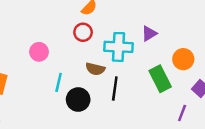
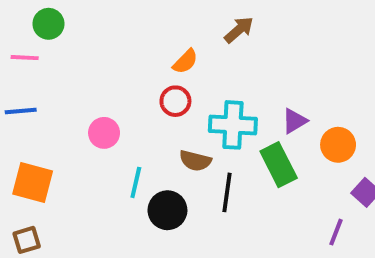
purple triangle: (149, 33) -> (294, 121), moved
green rectangle: (160, 79) -> (279, 165), moved

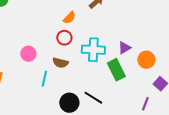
brown semicircle: (195, 161) -> (60, 63), moved
black line: (227, 192) -> (93, 98), moved, turned -66
black circle: (167, 210) -> (69, 103), moved

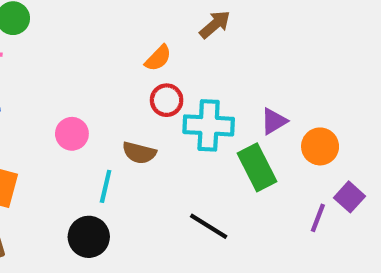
red circle: (64, 38) -> (167, 100), moved
black circle: (69, 103) -> (89, 237), moved
purple line: (145, 104) -> (318, 218), moved

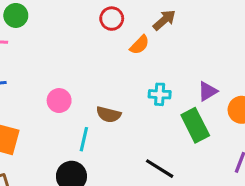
orange semicircle: (158, 58) -> (140, 45), moved
red circle: (167, 100) -> (112, 19), moved
cyan cross: (209, 125) -> (160, 94), size x0.6

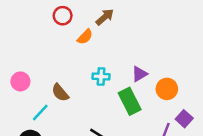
brown semicircle: (109, 114) -> (60, 93), turned 36
cyan line: (84, 139) -> (40, 112), turned 30

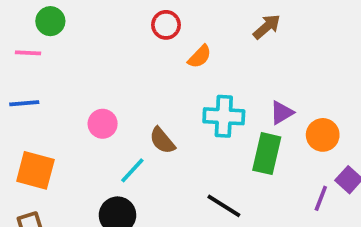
brown arrow: (105, 17) -> (267, 27), moved
cyan cross: (101, 76) -> (224, 116), size x1.5
green rectangle: (130, 101) -> (267, 154), turned 40

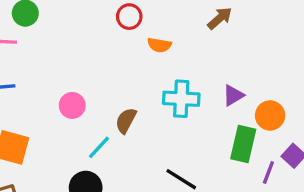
orange semicircle: (200, 57) -> (159, 45), turned 55
brown semicircle: (162, 141) -> (126, 121), turned 68
green rectangle: (267, 154) -> (243, 144), moved

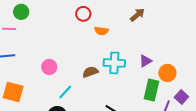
brown semicircle: (126, 121) -> (90, 72), moved, turned 42

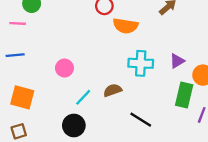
orange semicircle: (101, 31) -> (125, 26), size x1.5
brown semicircle: (90, 72) -> (113, 90), moved

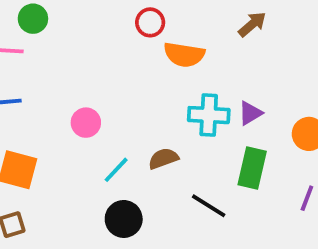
purple triangle: (177, 61) -> (250, 113), moved
green rectangle: (184, 95) -> (252, 168), moved
black circle: (74, 125) -> (124, 219), moved

